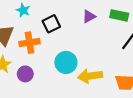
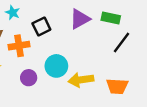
purple triangle: (89, 17) -> (80, 19), size x1.5
purple circle: (25, 74) -> (29, 78), moved

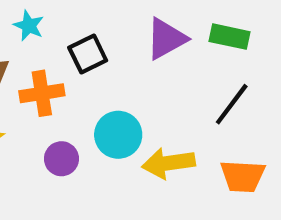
black line: (121, 42) -> (232, 104), moved

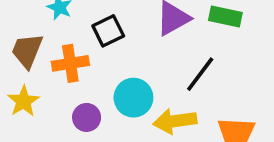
black line: (232, 104) -> (200, 74), moved

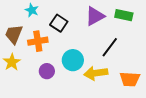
black square: (108, 31) -> (59, 23), turned -30

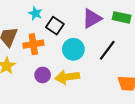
cyan star: (32, 10) -> (35, 13), moved
cyan circle: (73, 60) -> (73, 49), moved
yellow arrow: (96, 73) -> (67, 77), moved

